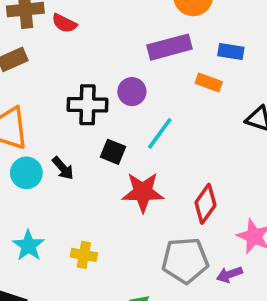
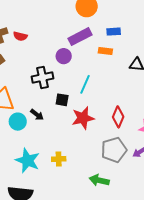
purple circle: (132, 92) -> (64, 56), moved
cyan star: (28, 246) -> (28, 161), size x1.4

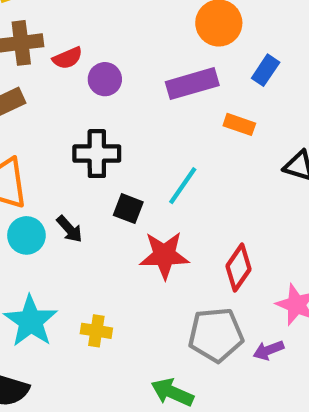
blue rectangle: (114, 32) -> (266, 70), moved, turned -64
red semicircle: (20, 36) -> (67, 58), turned -48
purple circle: (64, 56) -> (105, 79), moved

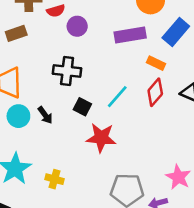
blue rectangle: (266, 70) -> (176, 32), size x1.5
red diamond: (238, 268) -> (155, 92), moved

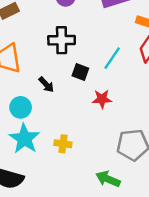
cyan circle: (18, 116) -> (21, 107), moved
red star: (101, 138) -> (102, 99), size x0.7

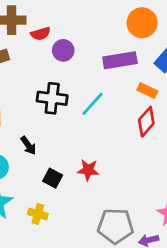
cyan line: (112, 58) -> (92, 104), moved
black square: (80, 72) -> (53, 178), moved

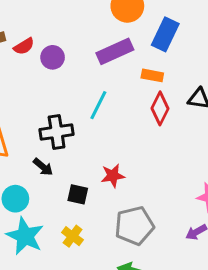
black cross: (52, 98) -> (57, 132), moved
yellow cross: (38, 214) -> (73, 236), turned 36
gray pentagon: (115, 226) -> (134, 226), moved

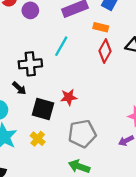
black square: (78, 194) -> (43, 109), size x1.5

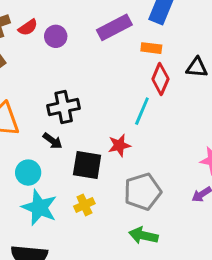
cyan line: (61, 46) -> (142, 111), moved
yellow cross: (38, 139) -> (84, 205), turned 32

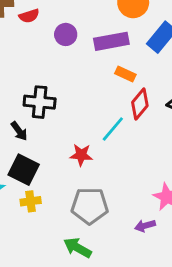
purple circle: (56, 36) -> (66, 34), moved
orange rectangle: (151, 48) -> (125, 74), moved
black square: (87, 165) -> (24, 170), moved

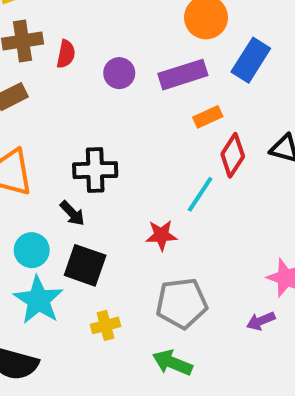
red semicircle: (29, 16) -> (66, 54), turned -54
orange rectangle: (125, 74) -> (208, 117), turned -42
yellow cross: (31, 201) -> (106, 325), moved

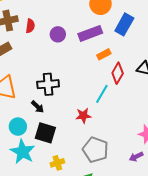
gray pentagon: (182, 303) -> (95, 150), turned 30

